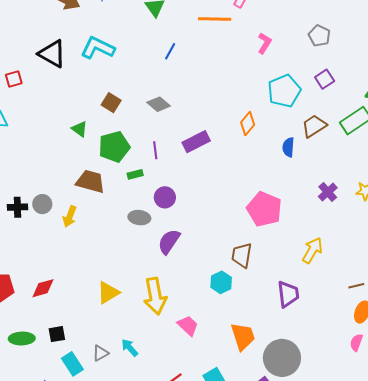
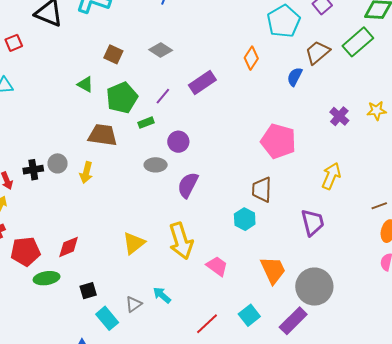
blue semicircle: (288, 147) -> (295, 77), turned 30
purple line: (155, 150) -> (163, 96), turned 54
green ellipse: (22, 339) -> (47, 278), moved

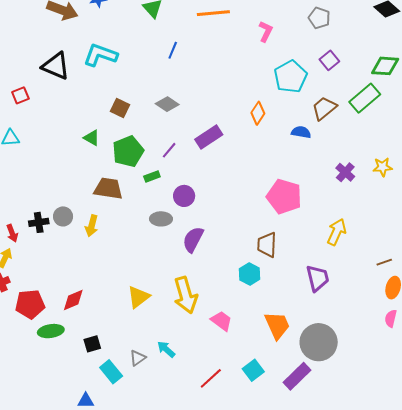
blue semicircle: (295, 77) -> (301, 132), turned 72

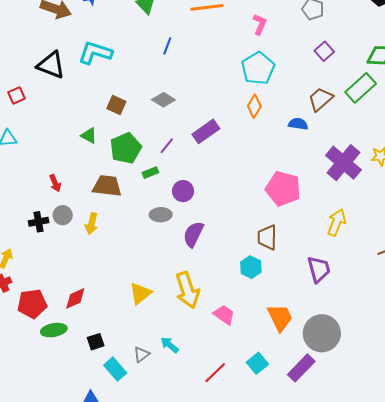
cyan pentagon: (291, 77) -> (258, 68), moved
purple cross: (345, 172) -> (343, 163), size x1.8
red arrow: (12, 233) -> (55, 183), moved

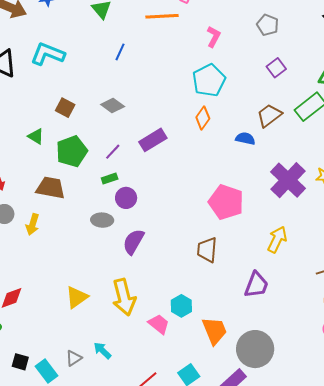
green rectangle: (150, 173) -> (110, 179), moved
cyan hexagon: (251, 267) -> (181, 306), moved
purple trapezoid: (319, 269) -> (256, 285), turned 32
black square: (96, 342) -> (20, 362), moved, turned 30

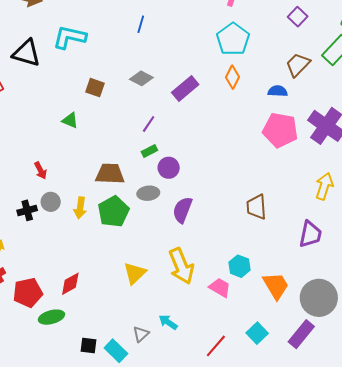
purple rectangle: (153, 140) -> (185, 88), moved
green pentagon: (72, 151) -> (113, 212), moved
brown trapezoid: (51, 188) -> (110, 174), moved
pink pentagon: (226, 202) -> (280, 130), moved

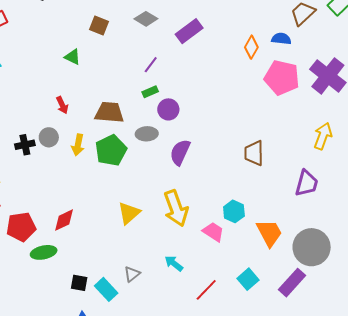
orange diamond: (233, 77) -> (251, 47), moved
red arrow: (40, 170) -> (62, 105), moved
cyan arrow: (168, 322) -> (174, 263), moved

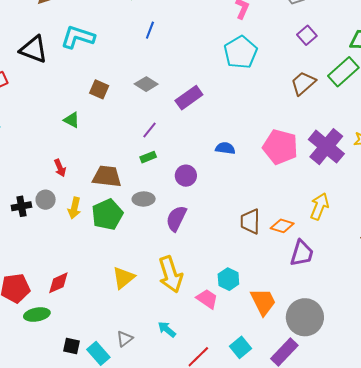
blue semicircle: (281, 39) -> (225, 148), moved
orange diamond: (251, 47) -> (282, 226), moved, turned 75
purple circle: (168, 109) -> (186, 176), moved

